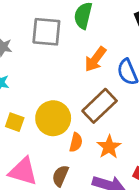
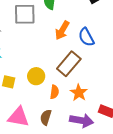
yellow circle: (53, 118) -> (36, 76), size x0.7

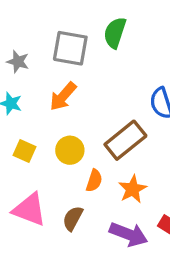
orange arrow: (62, 30) -> (63, 96), moved

